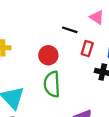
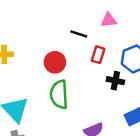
pink triangle: (97, 17) -> (109, 20), turned -40

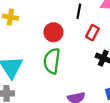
black line: (79, 34) -> (79, 11), turned 72

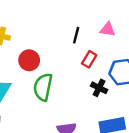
red circle: (53, 32) -> (29, 60), moved

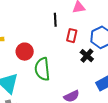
black cross: (99, 88) -> (87, 56), turned 32

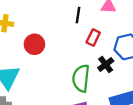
green semicircle: (42, 69) -> (81, 78), moved

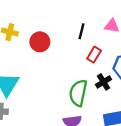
red circle: (34, 44) -> (40, 42), moved

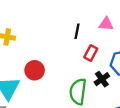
red circle: (40, 42) -> (35, 70), moved

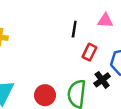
red circle: (35, 70) -> (45, 95), moved

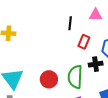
black cross: (102, 80) -> (96, 64), turned 32

